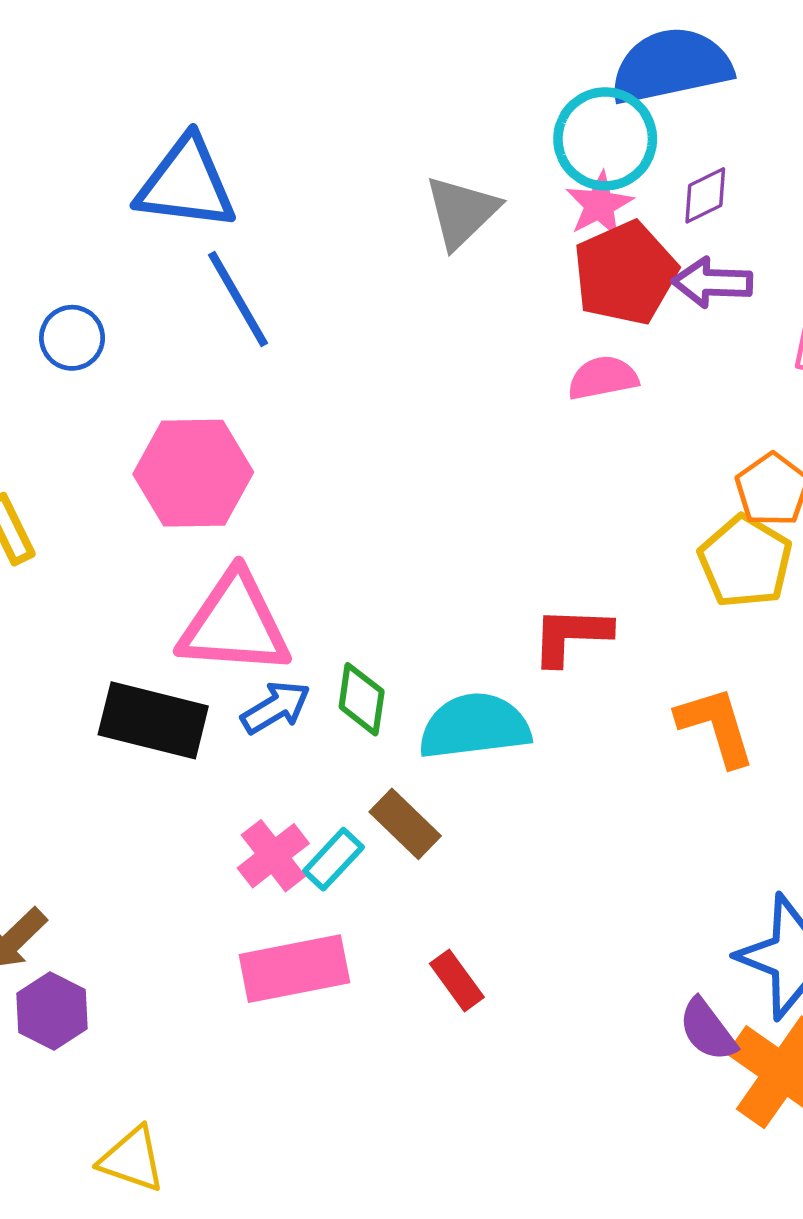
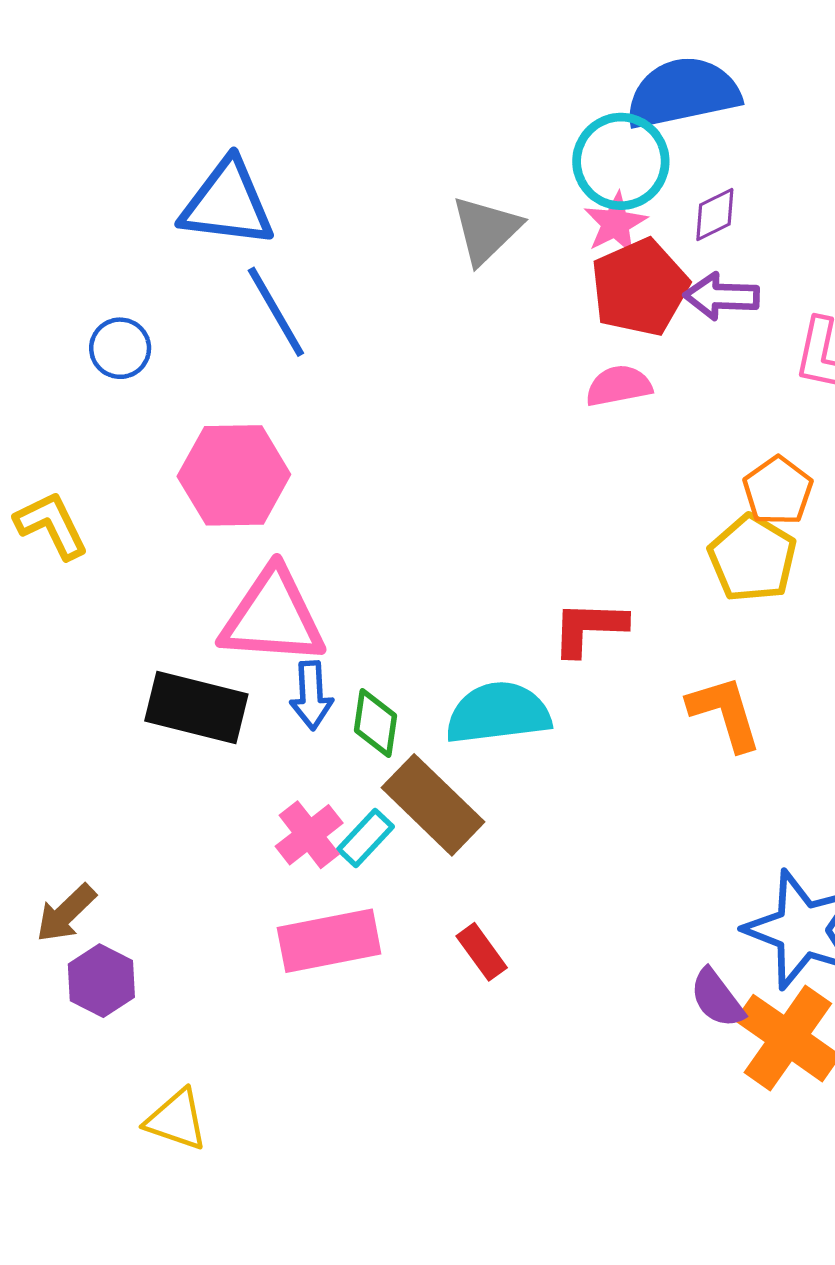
green diamond: (362, 699) -> (375, 723), moved
blue arrow: (276, 707) -> (311, 695), turned 118
brown rectangle: (405, 824) -> (433, 805), size x1.5

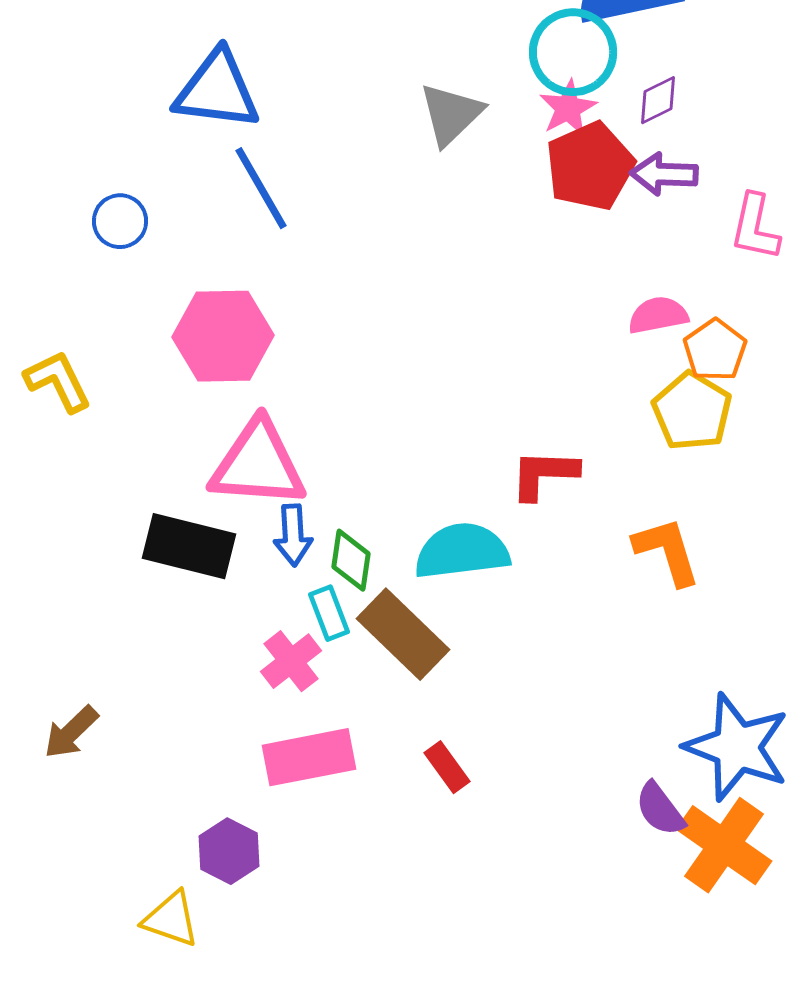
pink semicircle: (619, 386) -> (658, 315), moved
cyan rectangle: (366, 838) -> (329, 613), moved, turned -64
purple hexagon: (101, 981) -> (229, 851), moved

